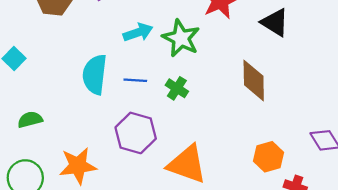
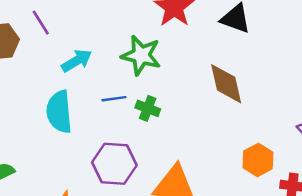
cyan arrow: (138, 32) -> (77, 61), moved
blue line: (135, 80) -> (114, 99), moved

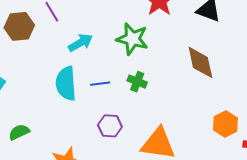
blue line: (114, 99) -> (100, 84), moved
purple hexagon: (114, 164) -> (110, 126), size x0.7

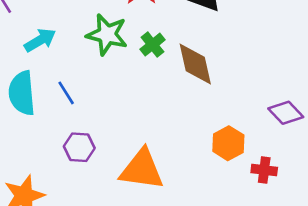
green cross: (137, 82) -> (152, 45), moved, turned 30
blue line: (100, 84) -> (66, 93), turned 66

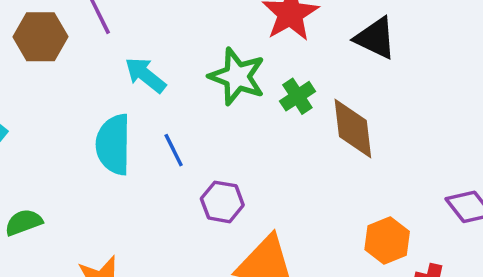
cyan arrow: (40, 40) -> (145, 75), turned -116
purple hexagon: (79, 147) -> (222, 202), moved

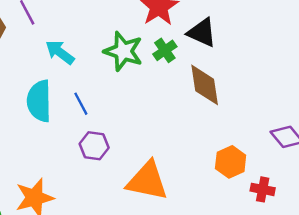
black triangle: (375, 38) -> (202, 33), moved
green cross: (297, 96) -> (165, 50), moved
purple hexagon: (222, 202) -> (94, 146), moved

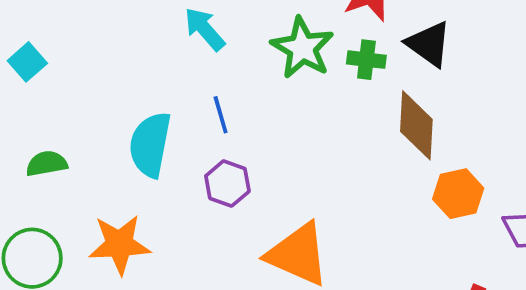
green cross: (165, 50) -> (366, 60), turned 30
cyan semicircle: (39, 101) -> (150, 145), moved
orange hexagon: (231, 162) -> (458, 194), moved

